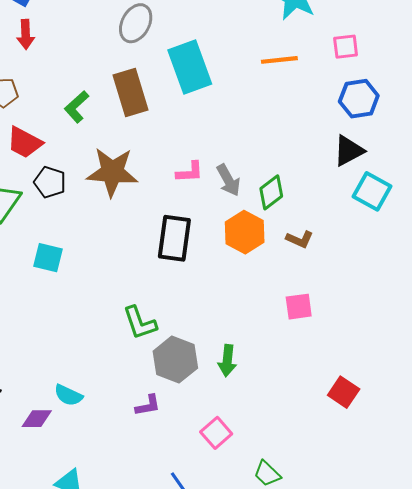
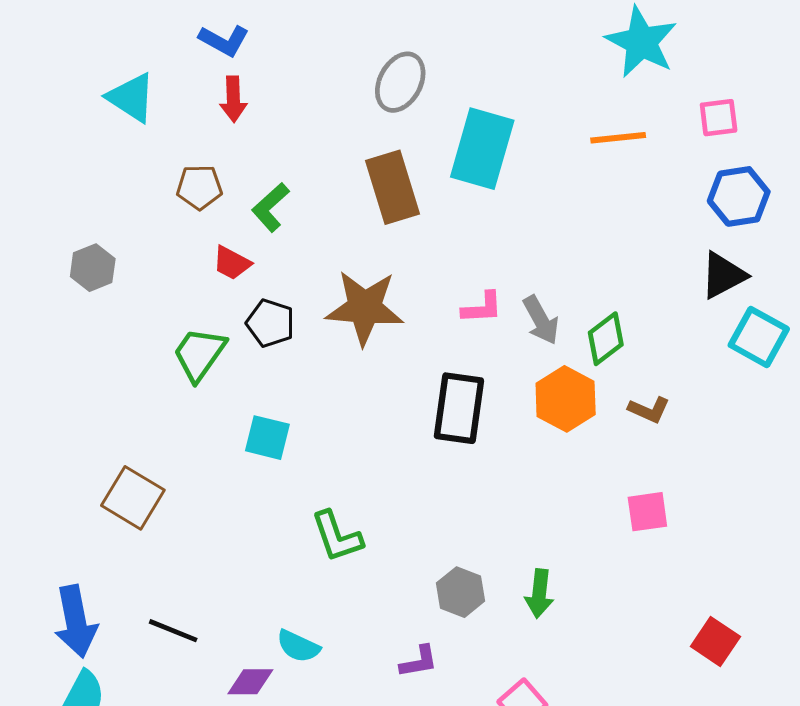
cyan rectangle: (190, 67) -> (482, 149), turned 36
green L-shape: (77, 107) -> (270, 207), moved
red trapezoid: (25, 142) -> (232, 263), size x0.7
green L-shape: (140, 323) -> (337, 536), moved
gray hexagon: (175, 360) -> (460, 592), size x0.7

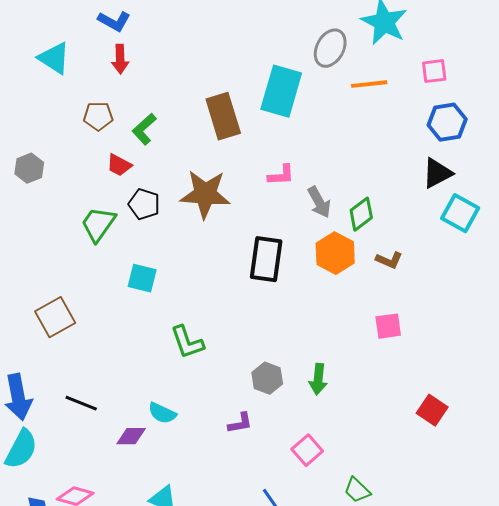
gray ellipse: (400, 82) -> (330, 48), moved
pink L-shape: (482, 308) -> (281, 175), moved
brown square: (133, 498) -> (55, 317), turned 30

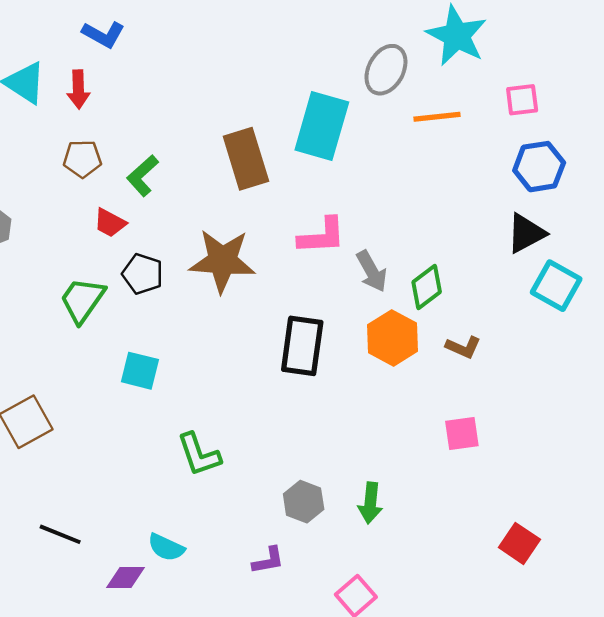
red arrow: (120, 59) -> (78, 89), moved
pink L-shape: (281, 175) -> (322, 236), size x1.4

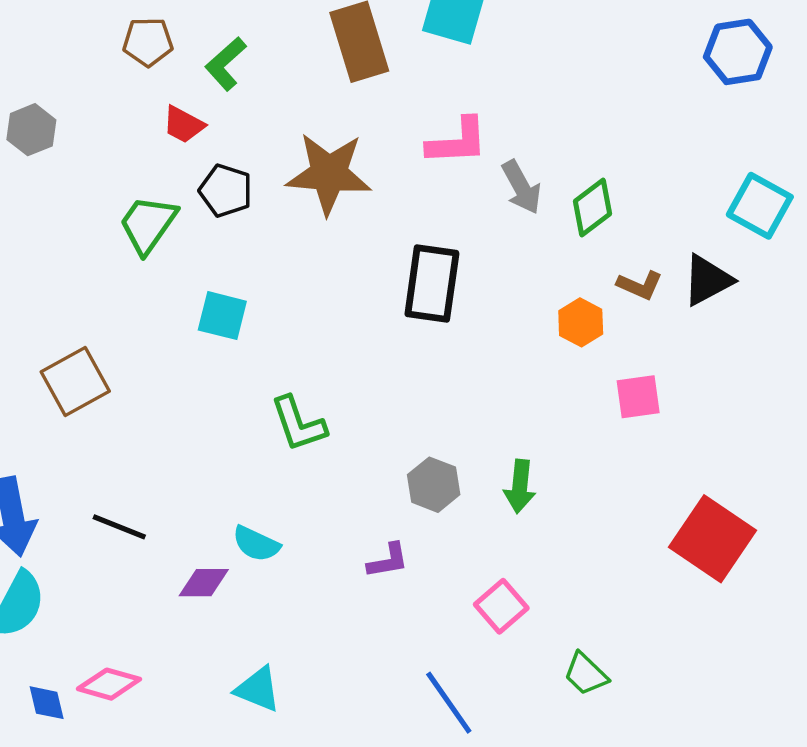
black triangle: (526, 233) -> (707, 280), moved
orange hexagon: (393, 338) -> (581, 322), moved, size x0.7
red square: (519, 543) -> (712, 539), size x1.6

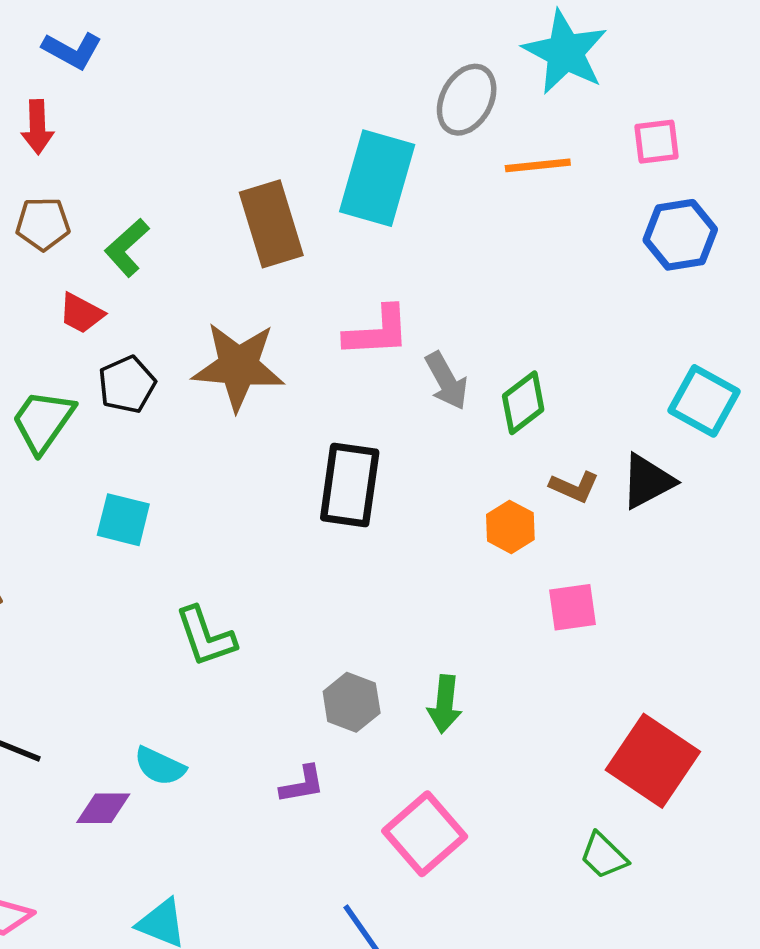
black pentagon: (226, 191) -> (127, 385), turned 30
pink square: (501, 606) -> (425, 834), size x1.4
green trapezoid: (586, 674) -> (604, 856), moved

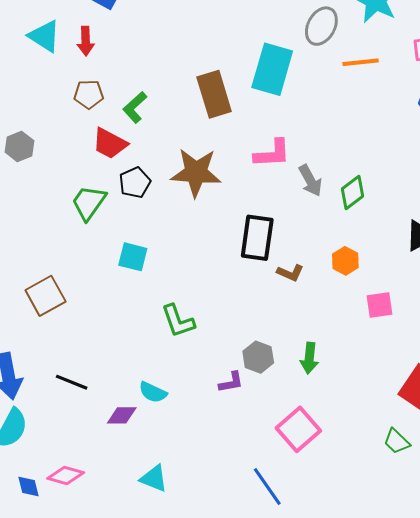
red trapezoid: (81, 313) -> (110, 143), size x1.4
brown L-shape: (574, 487) -> (290, 273), moved
purple L-shape: (302, 784) -> (231, 382), moved

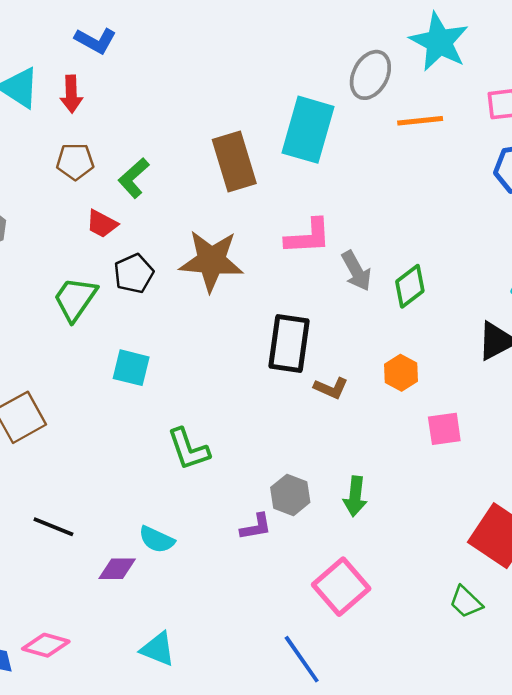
red trapezoid: (110, 143) -> (102, 224), size x0.7

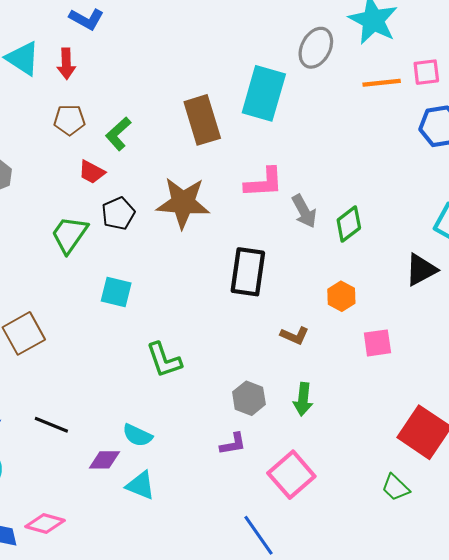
orange line: (420, 121) -> (382, 83), moved
brown L-shape: (331, 388) -> (295, 336), moved
purple L-shape: (256, 527) -> (233, 444), moved
cyan triangle: (158, 649) -> (141, 485), moved

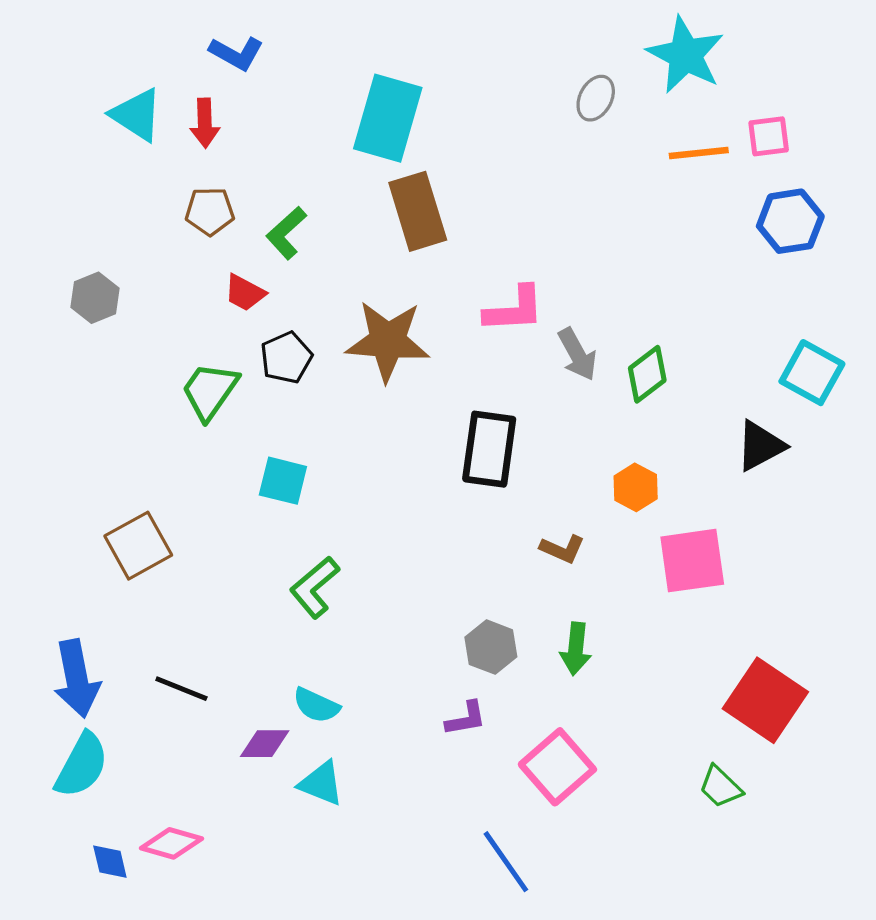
gray ellipse: (316, 48) -> (596, 98), size x0.7
cyan rectangle: (264, 93) -> (388, 118), moved
pink square: (377, 343) -> (692, 561), size x1.5
green L-shape: (164, 360) -> (315, 587), moved, turned 69

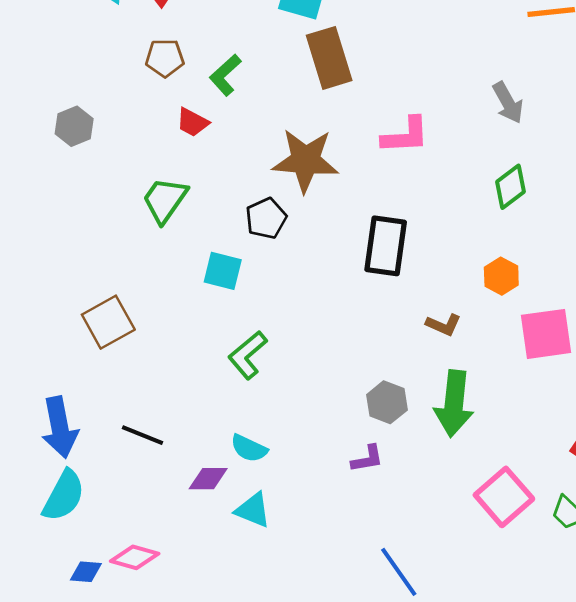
gray arrow: (577, 354) -> (508, 103), moved
black pentagon: (286, 358) -> (266, 218), moved
green arrow: (576, 649) -> (454, 404), size x1.6
pink square: (557, 767) -> (504, 497), moved
blue diamond: (110, 862) -> (86, 572), turned -72

